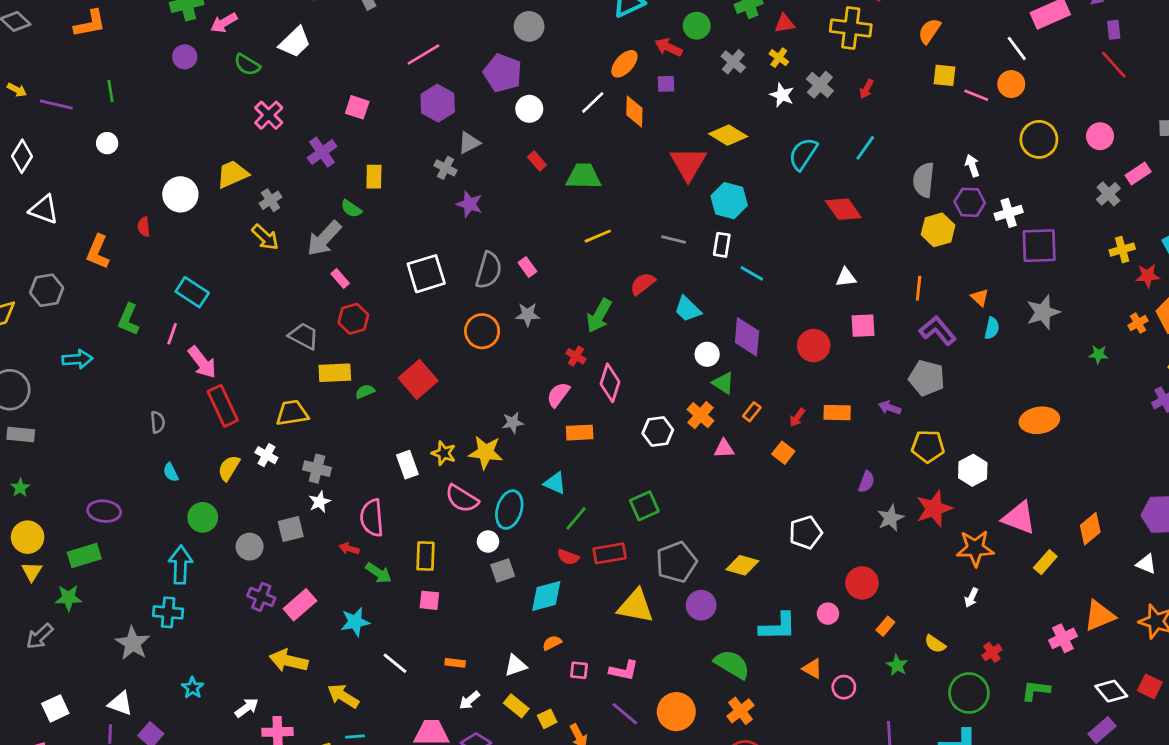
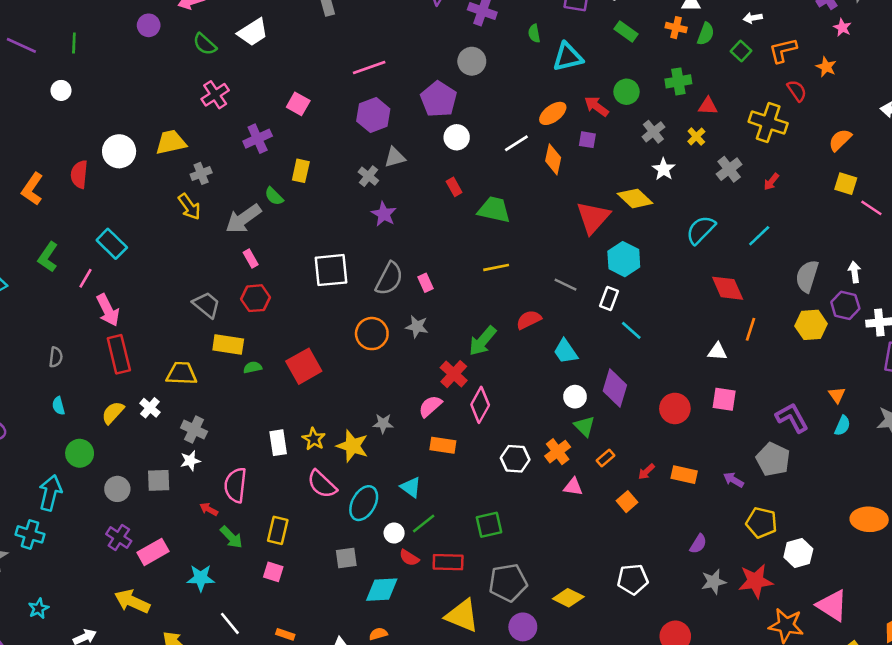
white star: (782, 95) -> (664, 169), moved
red semicircle: (144, 227) -> (79, 174), size x1.5
orange line: (919, 288) -> (751, 329), moved
red cross: (576, 356) -> (454, 374), size x1.5
white circle: (488, 542) -> (394, 533), moved

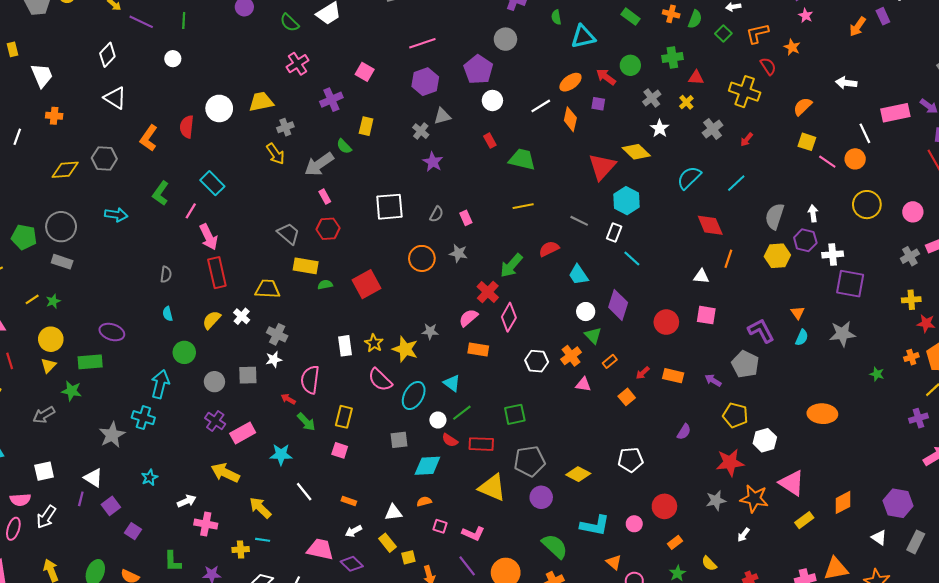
gray semicircle: (389, 279) -> (437, 214), size x0.6
gray star: (714, 582) -> (716, 500), moved

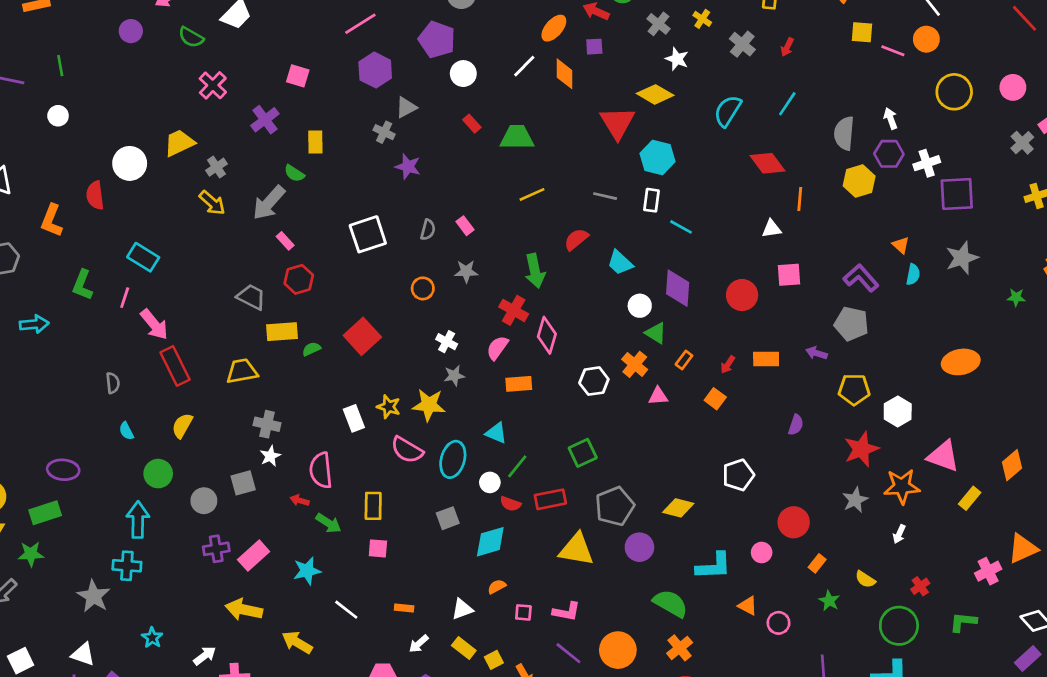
orange circle: (422, 258) -> (423, 288), size x0.7
green arrow: (511, 266) -> (535, 271), turned -40
white cross: (242, 316) -> (447, 342), moved
purple cross: (215, 421) -> (216, 549), turned -30

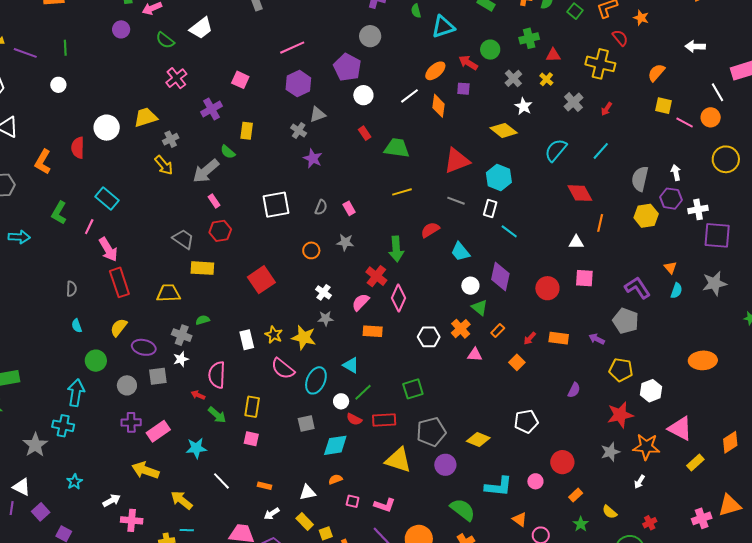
red triangle: (617, 123) -> (457, 161), moved, turned 32
green semicircle: (311, 349) -> (203, 320), moved
purple ellipse: (63, 470) -> (144, 347), moved

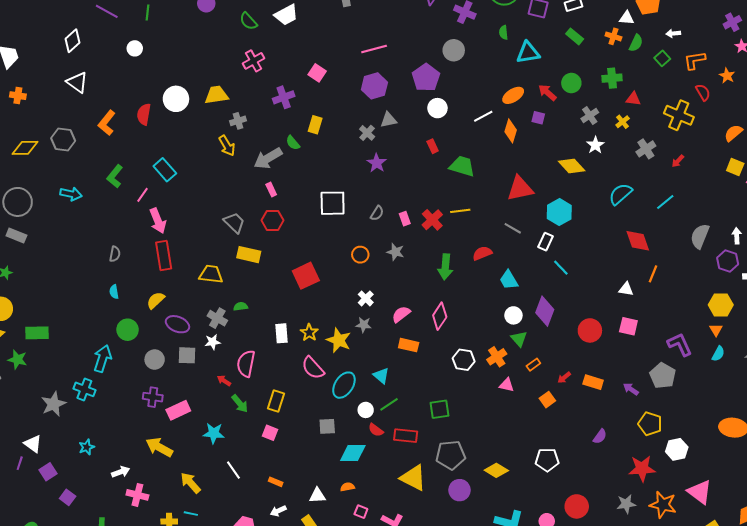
yellow hexagon: (646, 216) -> (721, 305), moved
red cross: (376, 276) -> (432, 220), moved

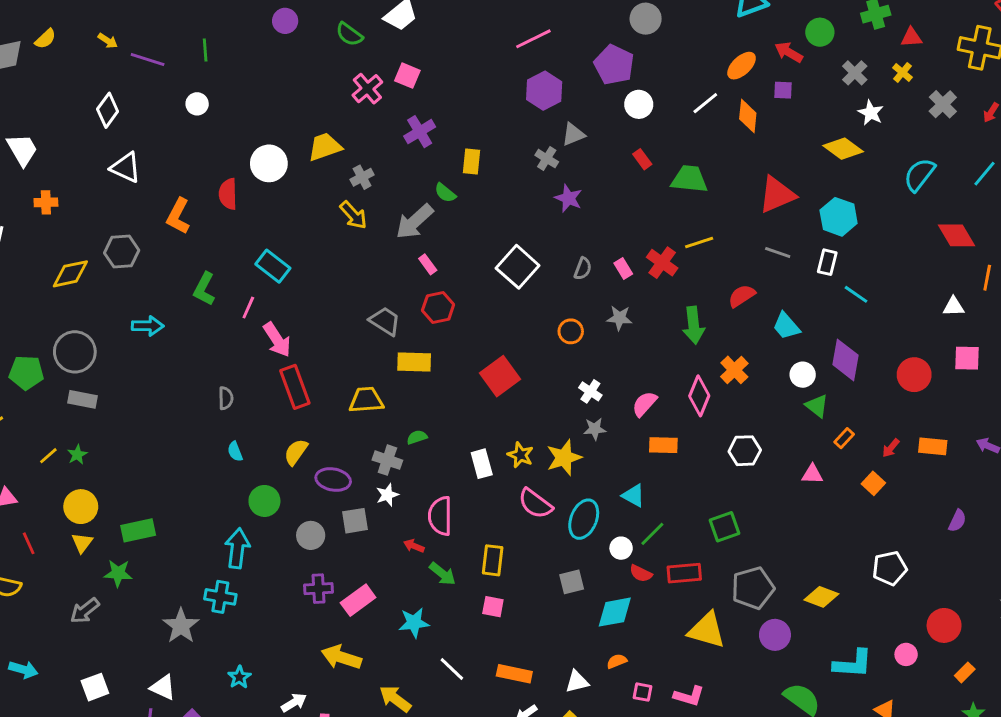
pink square: (317, 73) -> (407, 76), moved
white square: (333, 203) -> (518, 267), turned -36
yellow star: (339, 340) -> (564, 458), turned -30
orange cross: (497, 357) -> (734, 370), moved
orange rectangle: (276, 482) -> (514, 674), size x1.6

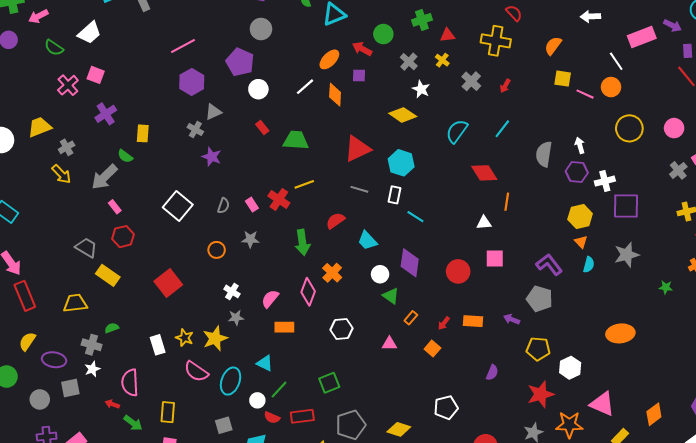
yellow rectangle: (414, 362) -> (108, 275), turned 35

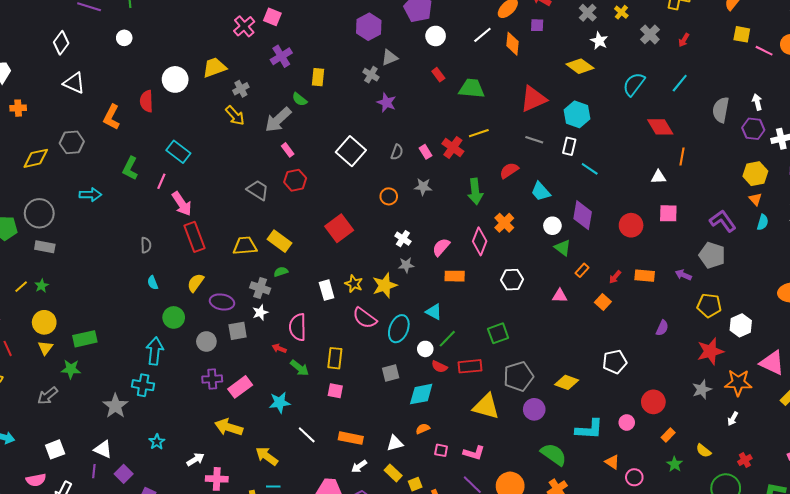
yellow rectangle: (108, 275) -> (279, 241), moved

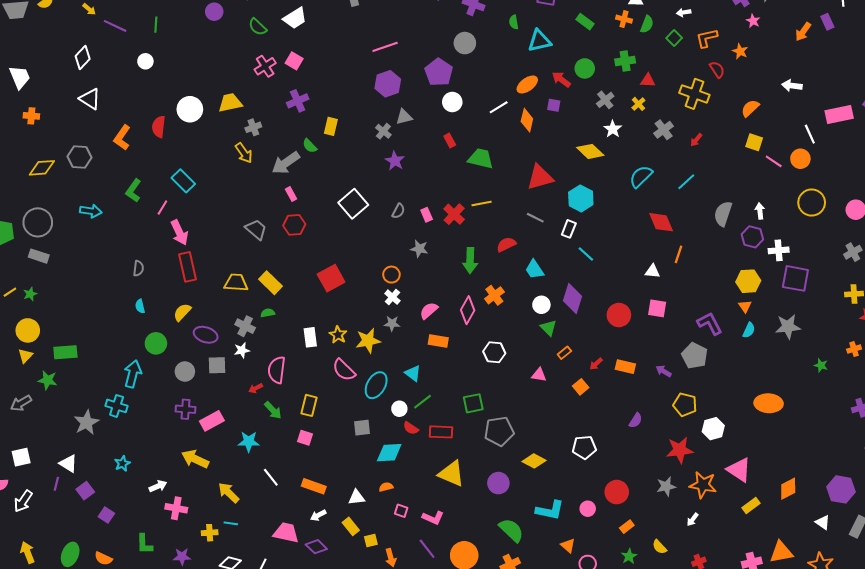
orange circle: (389, 196) -> (391, 275), moved
red arrow: (279, 348) -> (256, 388), turned -56
gray pentagon: (518, 376) -> (499, 431), moved

